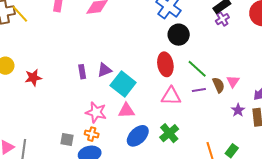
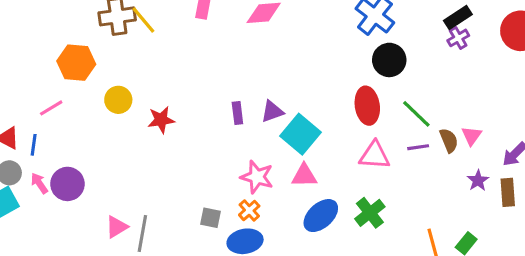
orange cross: (92, 134) -> (249, 210), turned 32

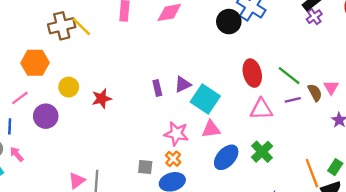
black circle: (389, 60) -> (229, 22), moved
purple circle: (67, 184) -> (46, 116), moved

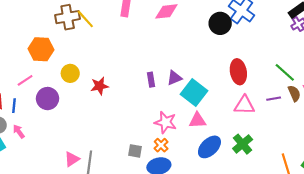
green line: (289, 76) -> (285, 72), moved

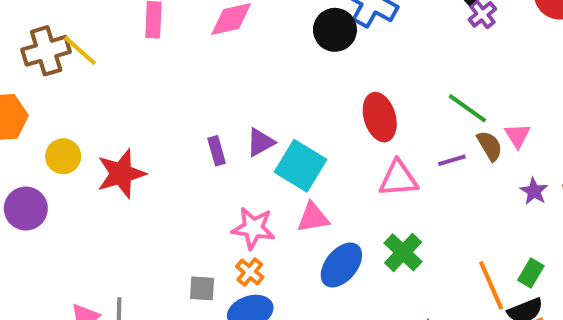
red star: (100, 86) -> (121, 174), size x1.4

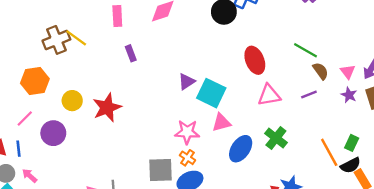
pink triangle: (517, 136) -> (348, 72), moved
purple rectangle: (217, 151) -> (131, 53), moved
purple line: (452, 160) -> (309, 95), moved
gray square: (202, 288) -> (161, 170), size x1.6

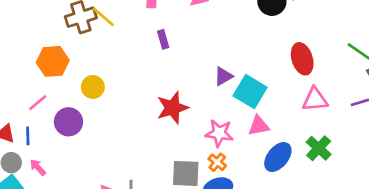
red star: (107, 108) -> (173, 108), moved

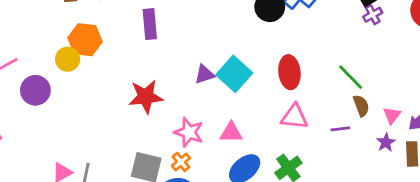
purple rectangle: (163, 39) -> (150, 24), size x1.5
orange hexagon: (53, 61) -> (85, 40), moved
cyan square: (250, 92) -> (234, 74), moved

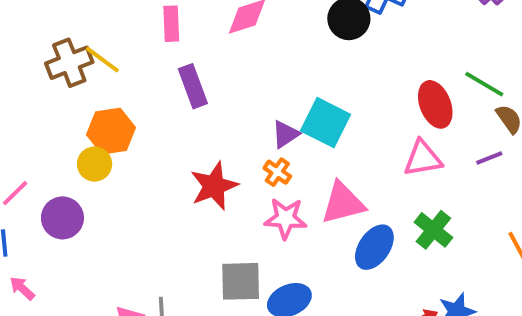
red ellipse: (289, 72) -> (435, 104), moved
pink triangle: (231, 133) -> (343, 203), size x1.4
orange cross: (181, 162) -> (277, 172), moved

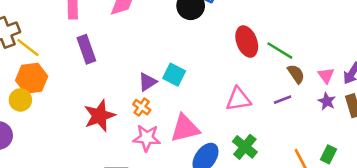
yellow line: (102, 60) -> (28, 47), moved
red ellipse: (435, 104) -> (247, 42), moved
cyan square: (325, 123) -> (174, 75), size x0.7

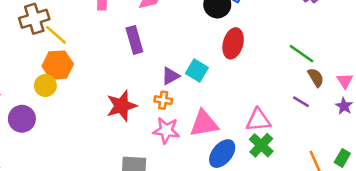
red ellipse: (247, 42) -> (233, 43), moved, turned 32
purple rectangle: (86, 49) -> (134, 40), moved
pink triangle: (238, 99) -> (258, 120), moved
purple line: (283, 100) -> (301, 102), turned 48
orange cross: (142, 107) -> (163, 100), turned -30

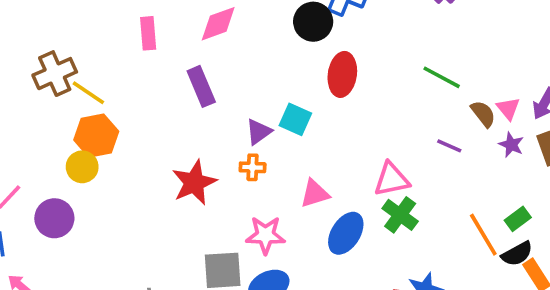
brown semicircle: (316, 77) -> (483, 114), moved
pink triangle: (204, 123) -> (315, 194), size x0.7
pink star: (166, 130) -> (265, 235), moved
green rectangle: (342, 158) -> (518, 219), turned 30

